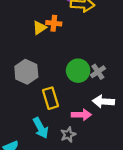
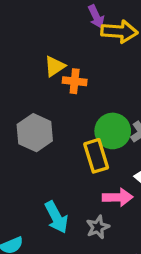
orange cross: (54, 23) -> (75, 81), moved
yellow rectangle: (51, 98) -> (96, 156), moved

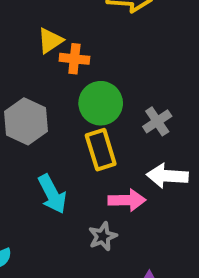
green circle: (113, 131) -> (101, 103), moved
cyan arrow: (56, 217) -> (52, 194), moved

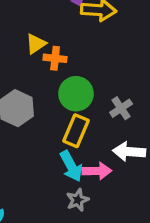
yellow rectangle: (101, 150) -> (76, 131), turned 40
cyan arrow: (52, 194) -> (71, 166), moved

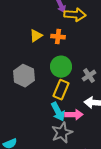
orange cross: (55, 58) -> (58, 37), moved
gray star: (78, 200) -> (62, 133), size x1.5

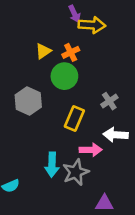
orange cross: (58, 37) -> (71, 52), turned -32
green circle: (61, 67) -> (64, 76), moved
cyan arrow: (58, 112) -> (52, 165), moved, turned 30

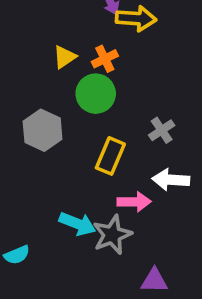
cyan arrow: (52, 165) -> (77, 224), turned -70

